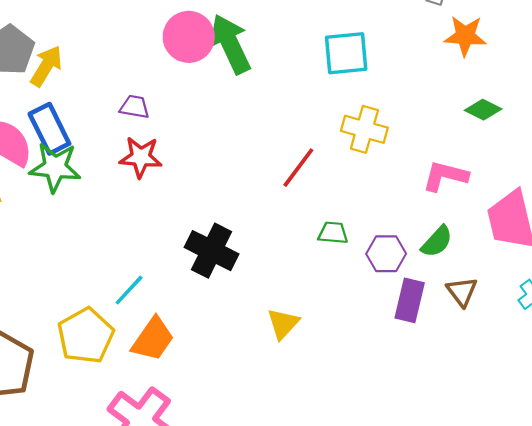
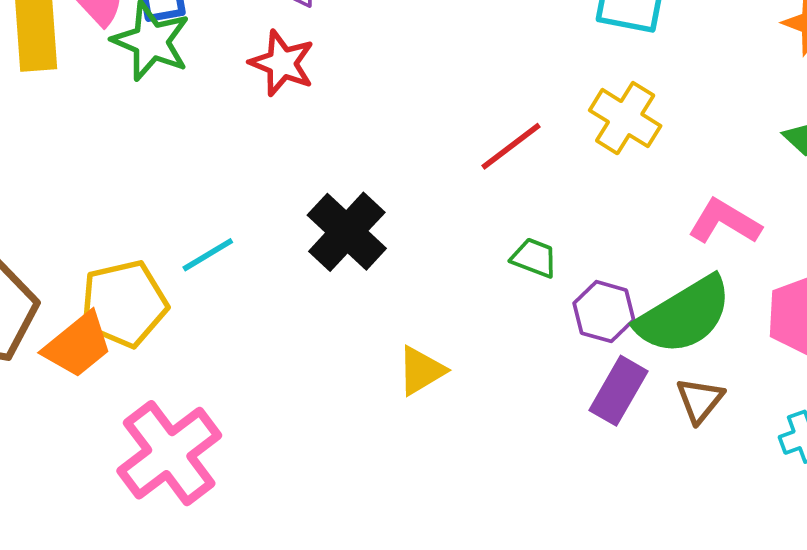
green semicircle: (437, 242) -> (684, 315), size x1.8
orange trapezoid: (153, 339) -> (78, 345), moved

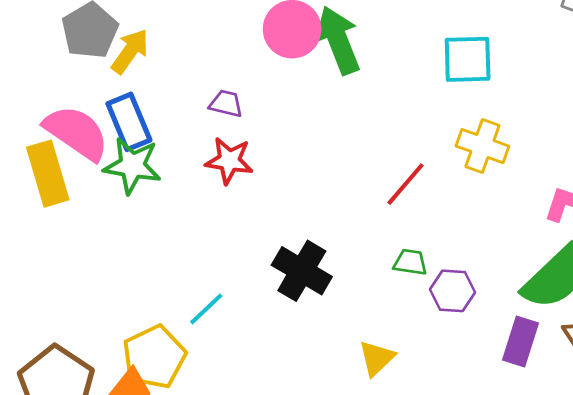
green trapezoid: (534, 258) -> (410, 262), moved
purple hexagon: (604, 312) -> (453, 291), moved

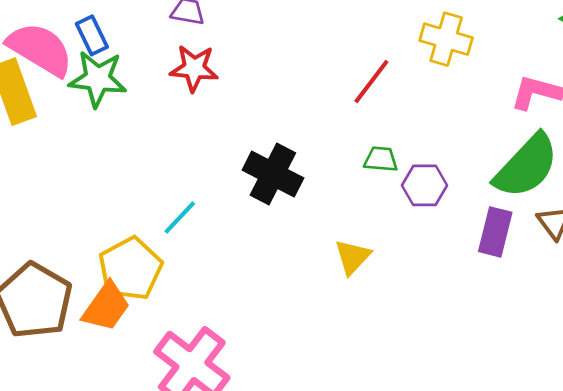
blue rectangle: (129, 122) -> (92, 35), size x0.7

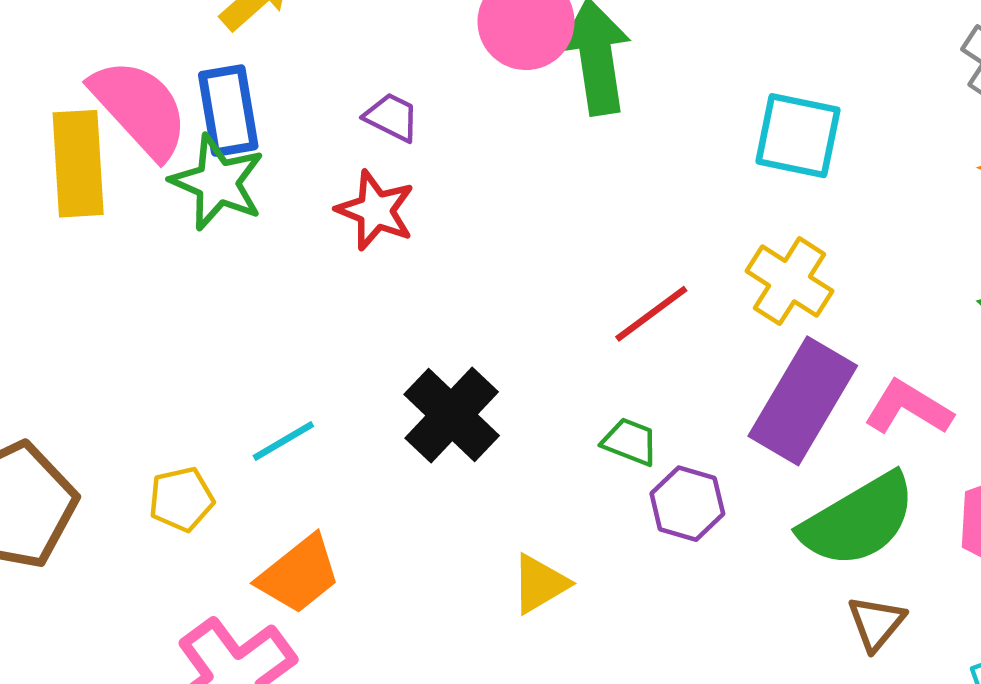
blue rectangle: (92, 35) -> (228, 111), size x1.4
purple rectangle: (495, 232) -> (803, 401), moved, size x1.5
yellow pentagon: (130, 269) -> (181, 499), size x0.6
orange trapezoid: (106, 307) -> (299, 574), moved

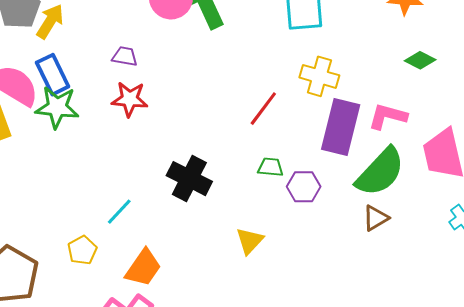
brown triangle: (876, 623) -> (376, 218), moved, turned 36

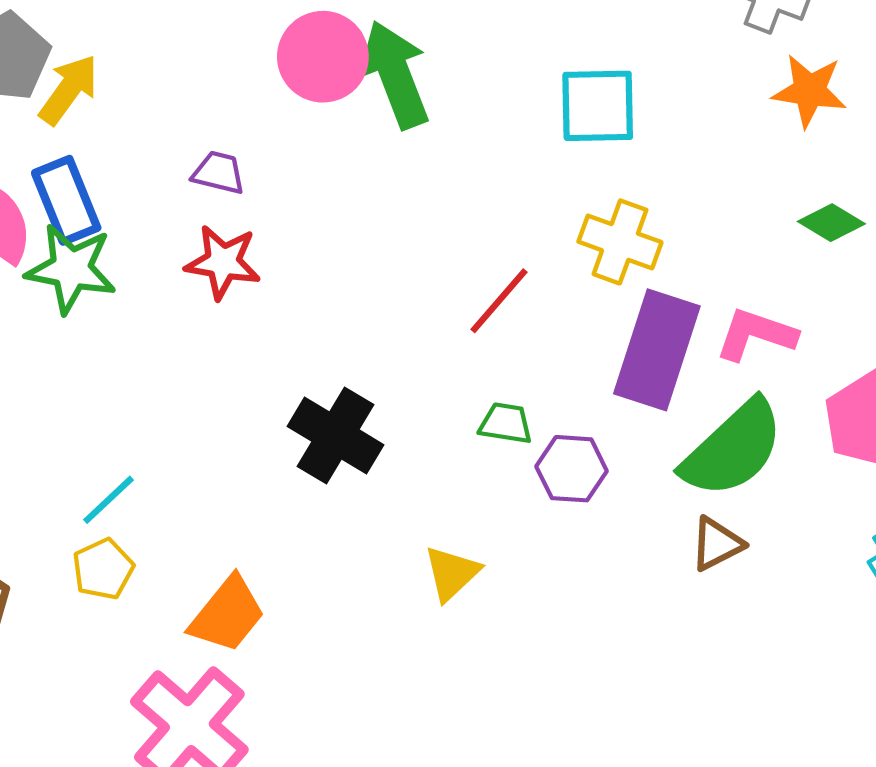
cyan line: (119, 212) -> (109, 500), moved

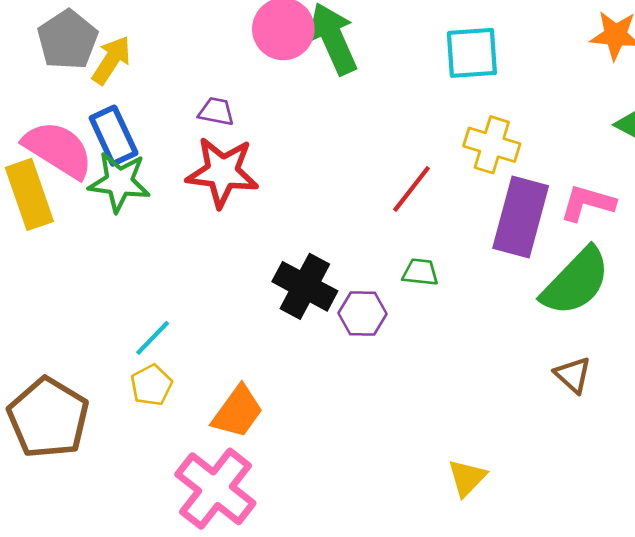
red star: (223, 262) -> (222, 172), size x1.4
purple hexagon: (572, 469) -> (363, 314), moved
brown triangle: (717, 544) -> (573, 375), moved, turned -48
yellow triangle: (452, 573) -> (467, 478), moved

